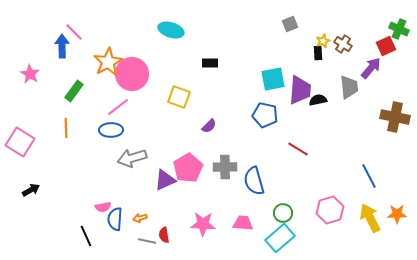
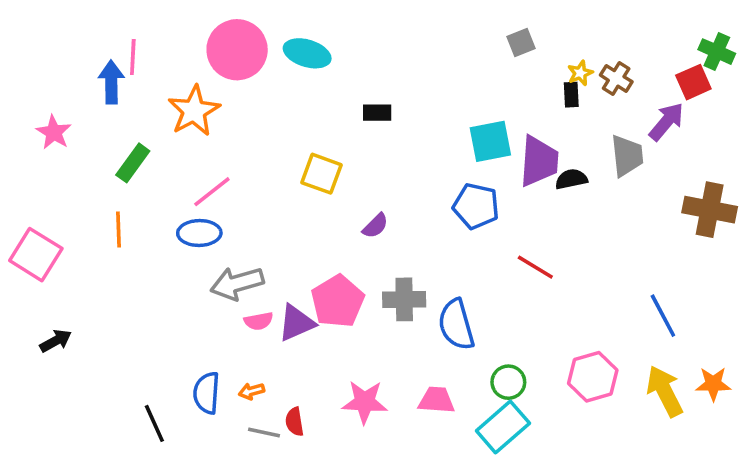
pink line: (74, 32) -> (133, 57), turned 48
pink circle: (132, 74) -> (237, 50), moved
pink semicircle: (103, 207) -> (259, 321), moved

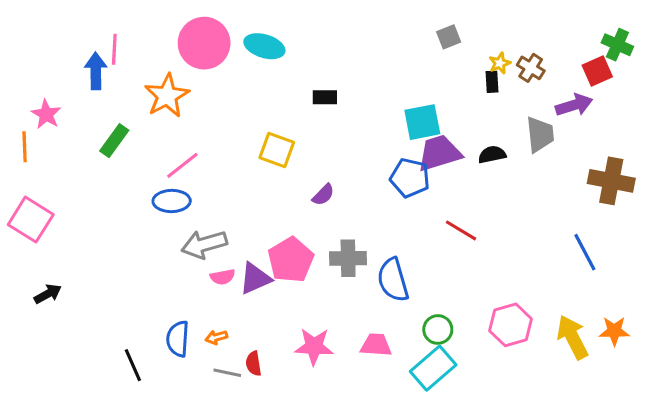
purple arrow: (666, 122) -> (574, 105), turned 33
purple trapezoid: (539, 161) -> (439, 153), moved, turned -111
orange line: (118, 229) -> (25, 147), moved
blue line: (663, 316) -> (585, 252), moved

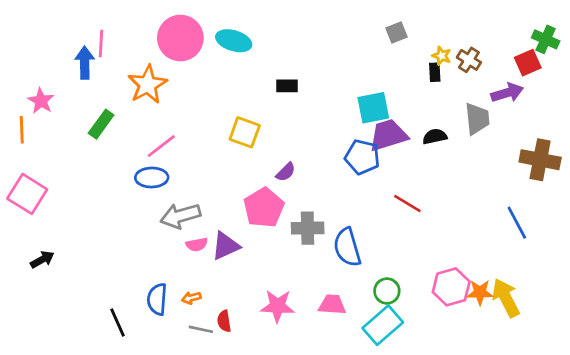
yellow star: (500, 63) -> (442, 56), turned -30
pink pentagon: (291, 260) -> (264, 208), moved
orange star: (614, 331) -> (480, 292), moved

